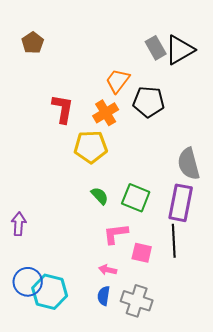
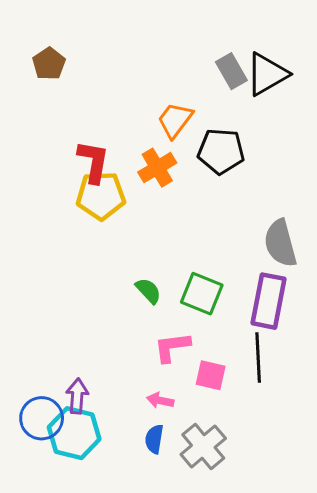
yellow pentagon: (91, 147) -> (101, 196), moved
purple arrow: (19, 224) -> (77, 396), moved
gray cross: (137, 301) -> (203, 446), turned 32

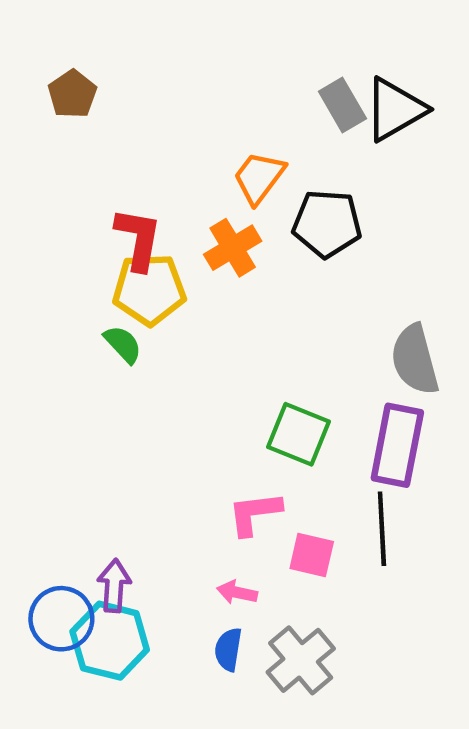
green semicircle: (148, 291) -> (123, 344), moved

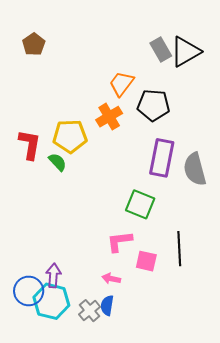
red L-shape: (138, 239) -> (30, 144), moved
purple rectangle: (397, 445) -> (162, 158), moved
gray cross: (301, 660) -> (90, 311), moved, size x0.7

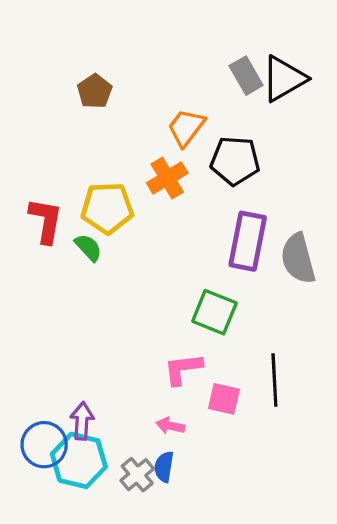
brown pentagon: (34, 44) -> (95, 91), moved

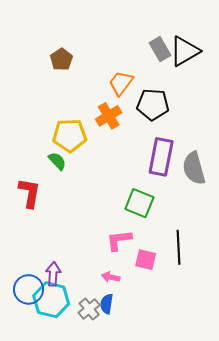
red L-shape: (46, 221) -> (30, 193), moved

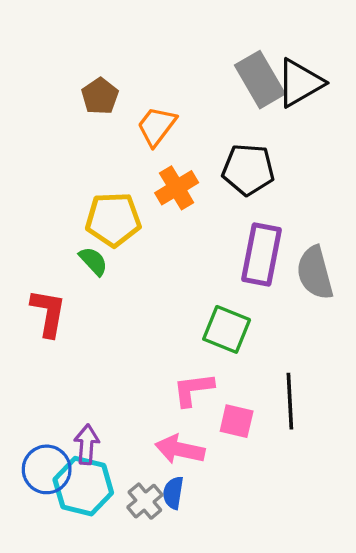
gray rectangle: (160, 49) -> (260, 80), size x1.4
orange trapezoid: (121, 83) -> (157, 126), moved
pink arrow: (111, 277) -> (180, 449), size x1.6

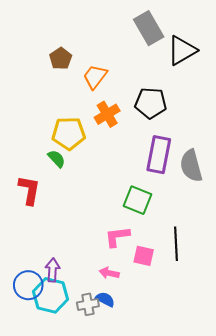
gray rectangle: (260, 80) -> (149, 28), moved
pink arrow: (180, 449) -> (109, 273), size x0.7
blue semicircle: (173, 493) -> (105, 299), turned 108
gray cross: (145, 501) -> (88, 304), turned 30

